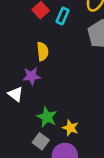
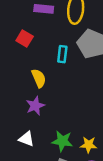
cyan rectangle: (62, 16) -> (62, 54), moved
white triangle: (16, 94) -> (26, 139), moved

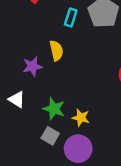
yellow semicircle: (39, 78) -> (56, 51), moved

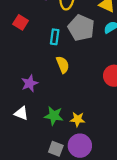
yellow semicircle: (56, 51) -> (63, 65), moved
gray square: (50, 136) -> (56, 149), moved

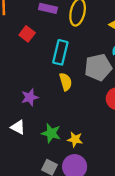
gray pentagon: (81, 28) -> (98, 67), moved, turned 30
cyan rectangle: (55, 37) -> (60, 52), size x1.5

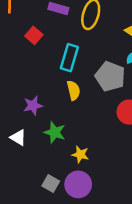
gray pentagon: (98, 67) -> (110, 76), turned 30
green star: (51, 133) -> (55, 132), moved

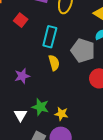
green star: (55, 132) -> (40, 107), moved
white triangle: (18, 138) -> (20, 115), moved, turned 32

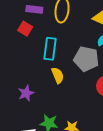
red square: (21, 20) -> (25, 29), moved

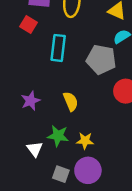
yellow semicircle: (58, 75) -> (71, 101), moved

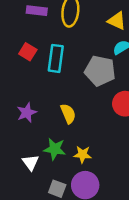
red square: (29, 25) -> (28, 52), moved

